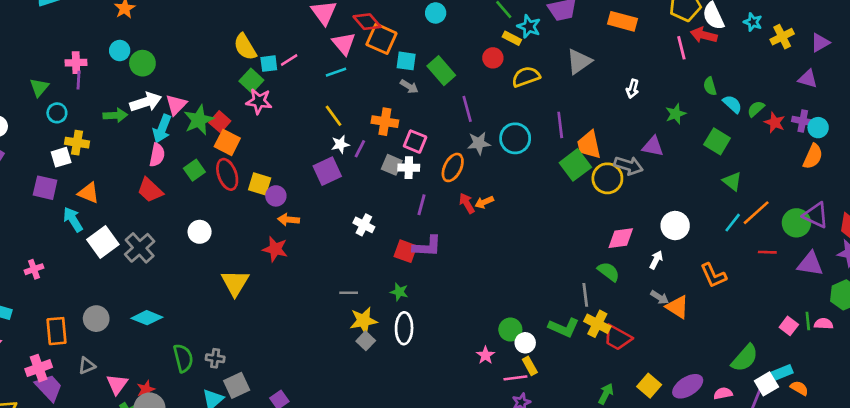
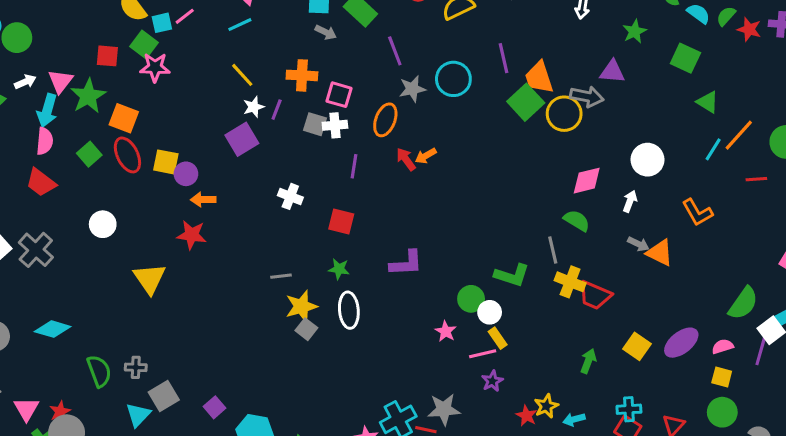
white arrow: (146, 102) -> (25, 82), size x0.6
red square: (220, 122) -> (107, 56), moved, turned -30
purple L-shape: (427, 246) -> (406, 263), moved
green L-shape: (564, 328) -> (512, 275), moved

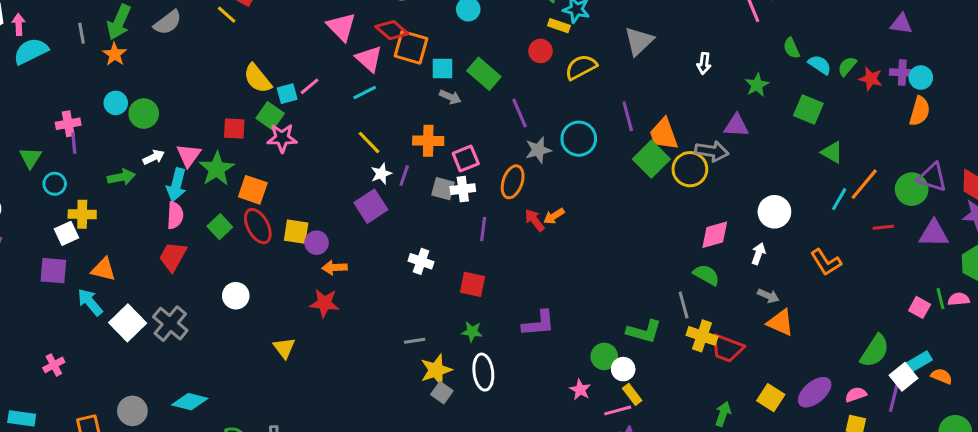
pink square: (339, 95) -> (466, 158), turned -36
red trapezoid: (41, 182) -> (173, 257), turned 84
orange triangle: (660, 253) -> (780, 323), moved
yellow triangle: (150, 278) -> (284, 348), size x0.7

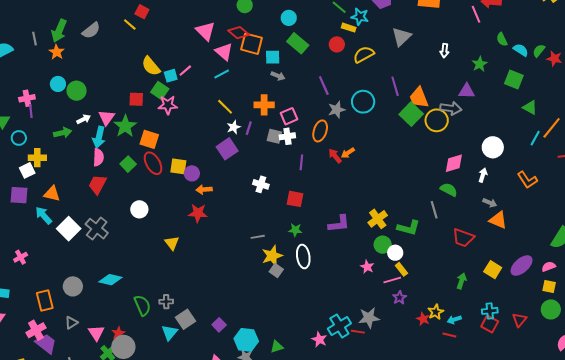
green rectangle: (484, 74) -> (298, 43), moved
yellow cross: (702, 336) -> (378, 219), moved, turned 36

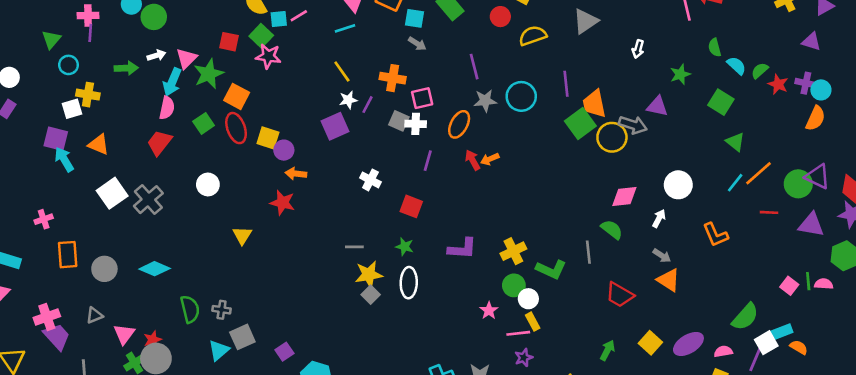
cyan arrow: (44, 215) -> (64, 159), moved
orange rectangle: (45, 301) -> (68, 255), moved

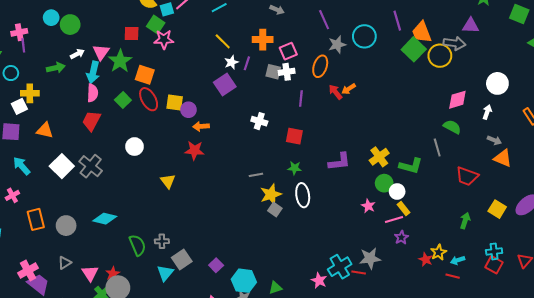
cyan arrow: (64, 159) -> (22, 166), moved

